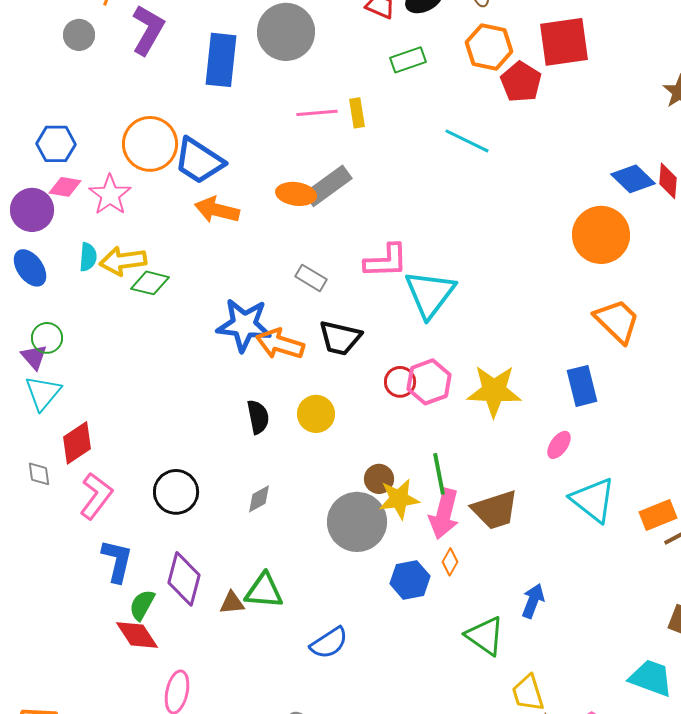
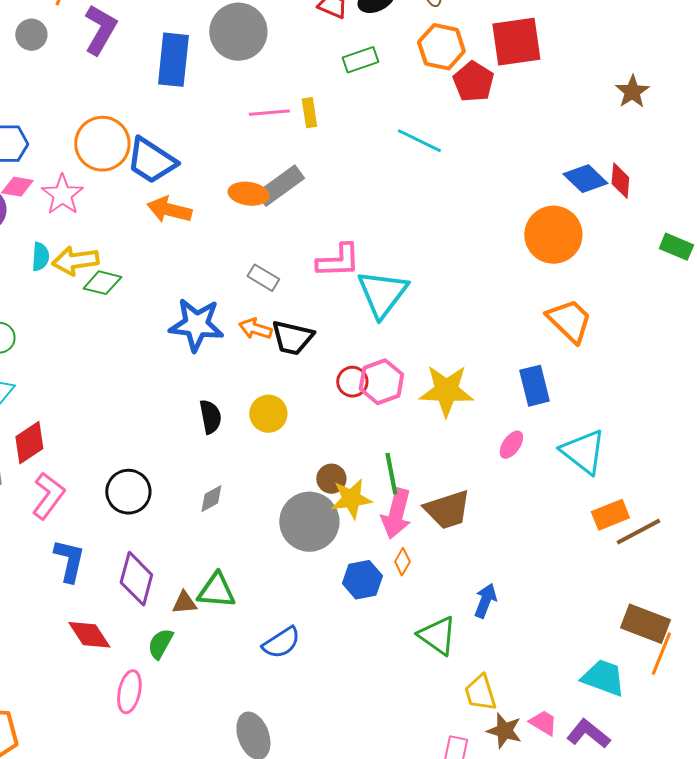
orange arrow: (280, 344) -> (255, 329), moved, size x0.7
cyan triangle: (593, 500) -> (583, 452), moved
green semicircle: (142, 605) -> (160, 644), moved

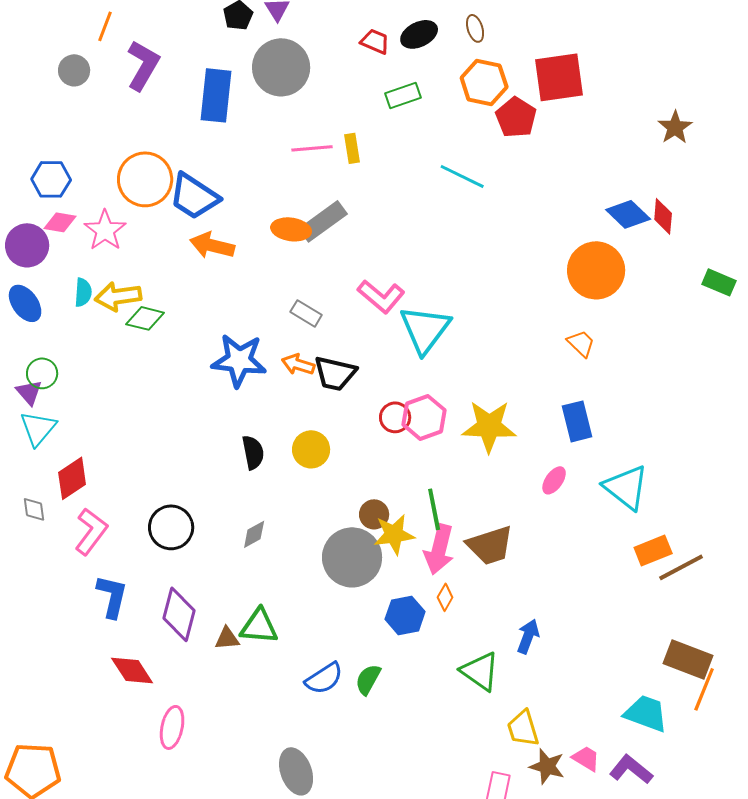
pink L-shape: (338, 261) -> (381, 296), turned 42
orange trapezoid: (569, 321) -> (581, 343), moved, size x0.6
green semicircle: (160, 644) -> (368, 679), moved

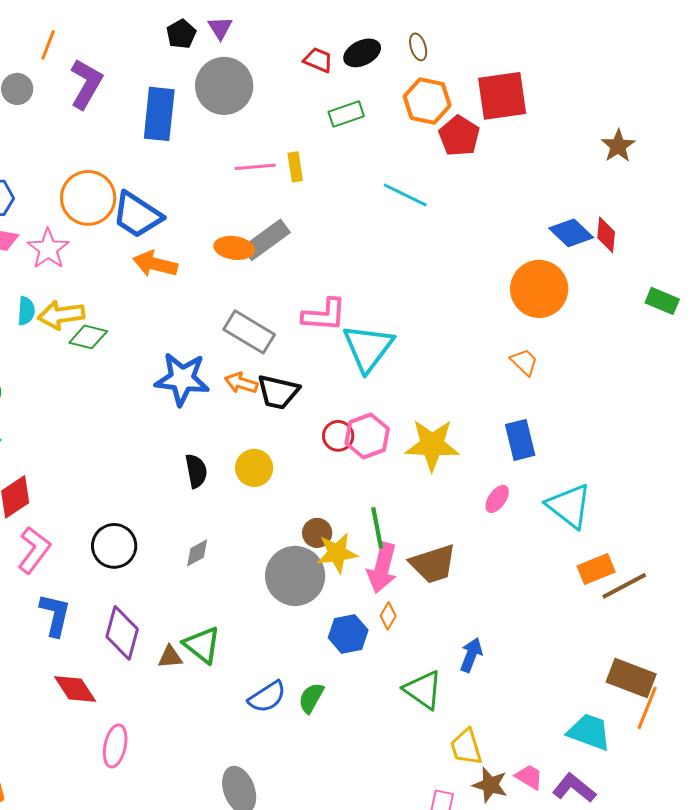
pink L-shape: (381, 296) -> (324, 315), turned -36
gray rectangle: (306, 313) -> (249, 332), size x1.6
green triangle: (259, 626) -> (202, 645), turned 33

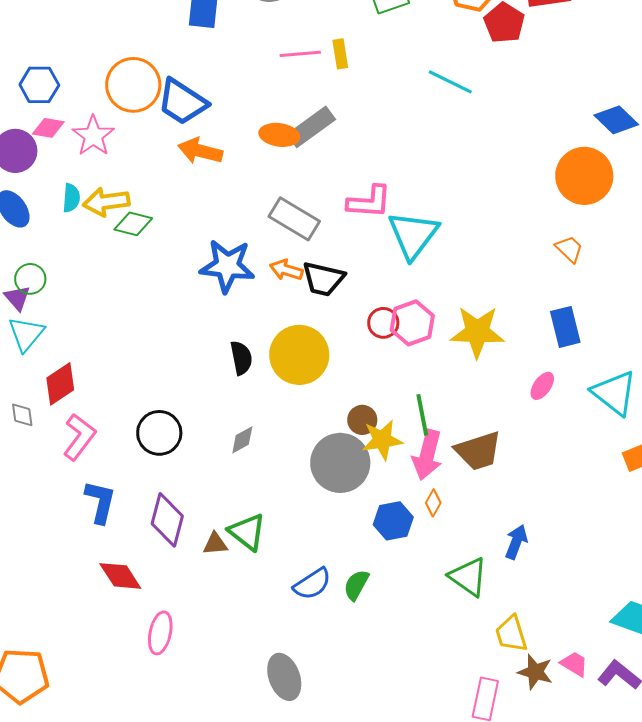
yellow circle: (254, 468) -> (299, 355), size x1.6

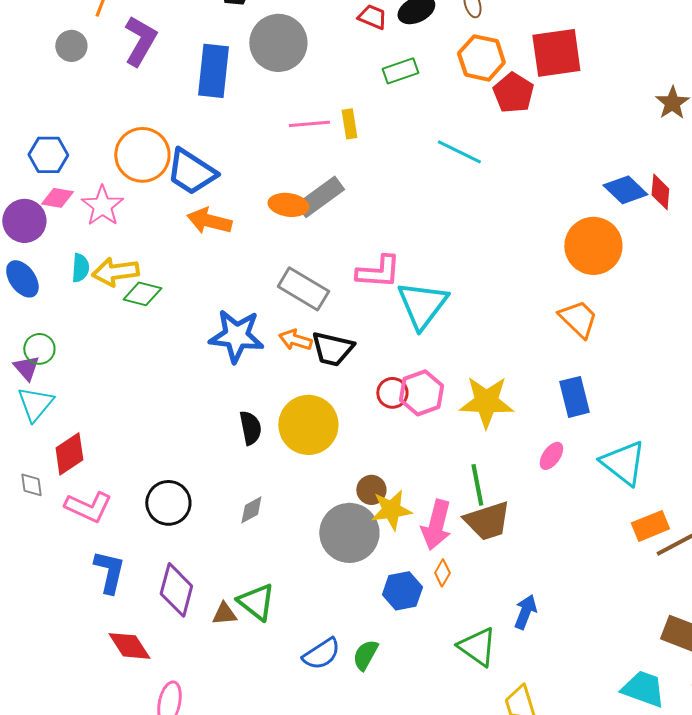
orange trapezoid: (569, 249) -> (578, 319), size x1.4
green line: (422, 415) -> (477, 485), moved
pink L-shape: (79, 437) -> (88, 507), turned 78

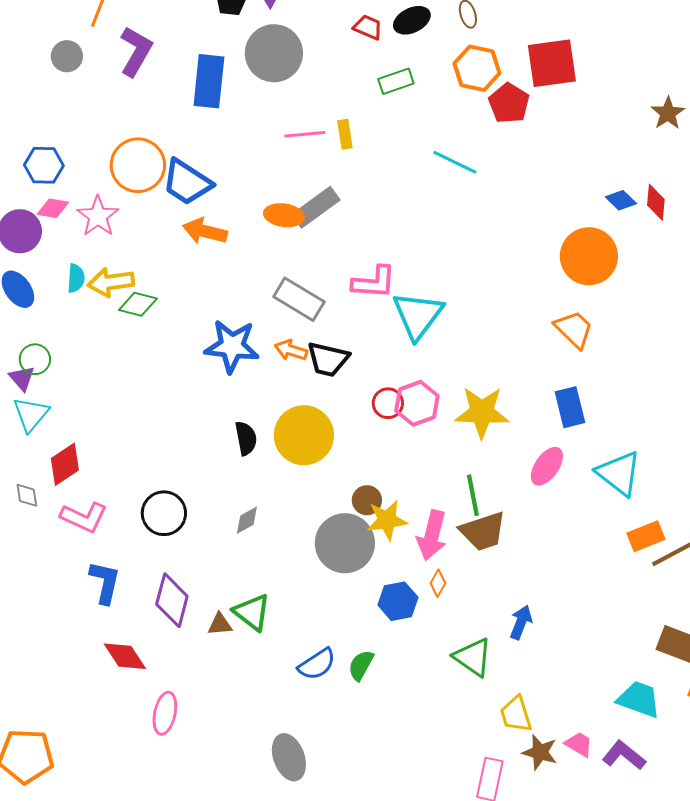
blue diamond: (625, 190) -> (621, 200), size x0.7
pink ellipse: (551, 456) -> (547, 466), size x1.4

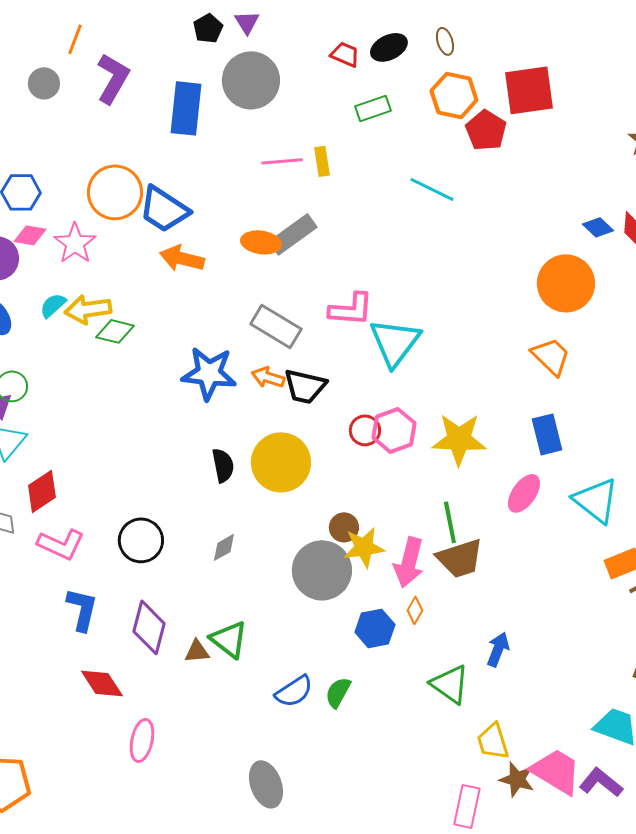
cyan semicircle: (76, 278) -> (53, 305), turned -136
pink trapezoid: (579, 744) -> (556, 771), size x1.8

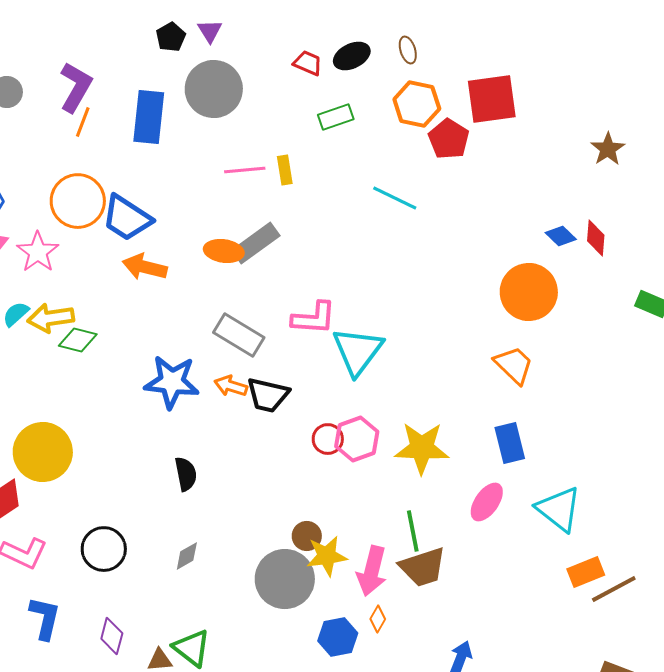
orange line: (75, 39) -> (83, 122), moved
yellow circle: (281, 462) -> (43, 452), moved
purple diamond: (149, 627) -> (112, 636), size x0.7

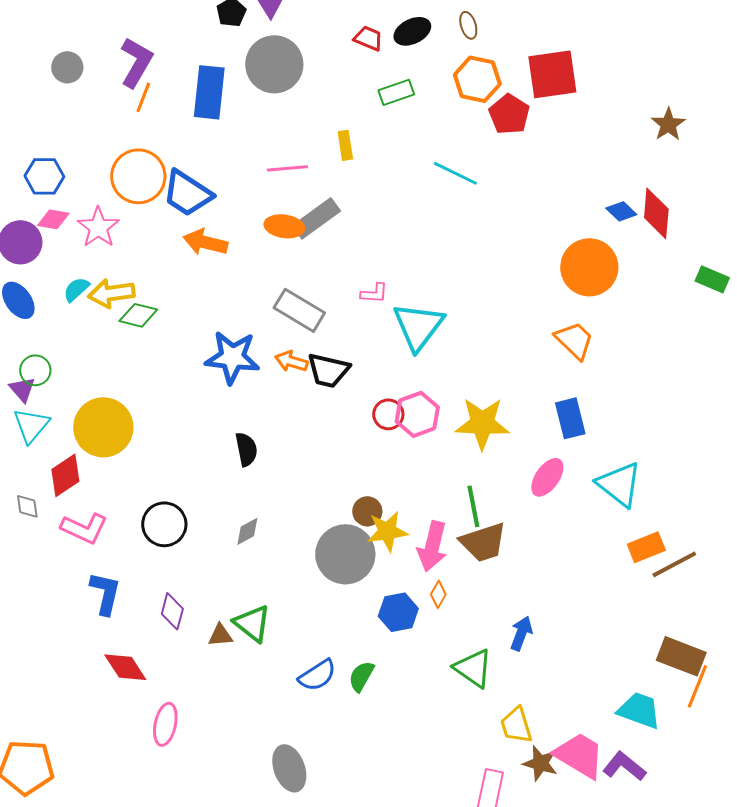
pink line: (245, 170) -> (287, 168), moved
red diamond: (596, 238) -> (656, 213), size x1.4
pink L-shape: (314, 318) -> (374, 293), size x0.6

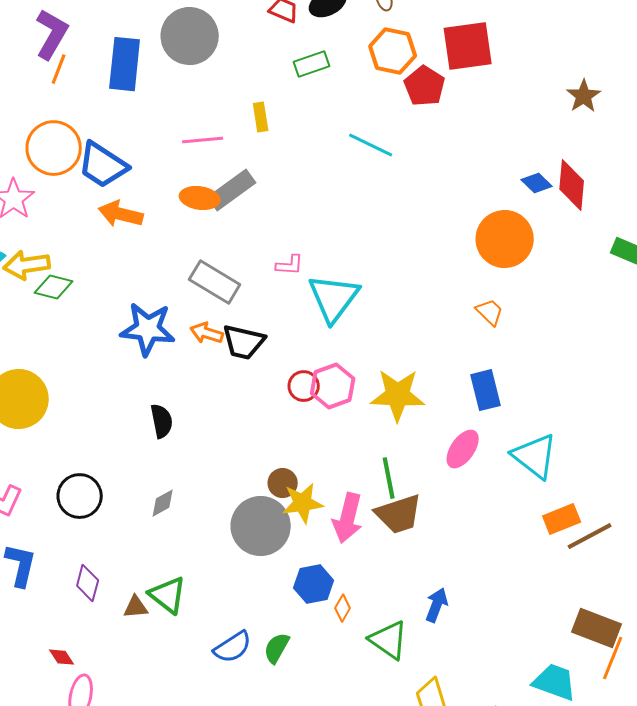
orange trapezoid: (574, 340) -> (490, 312), size x0.7
orange diamond: (438, 594) -> (343, 608), moved
red diamond: (125, 667) -> (62, 657), moved, size x0.6

